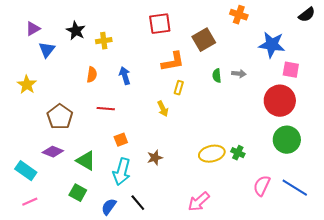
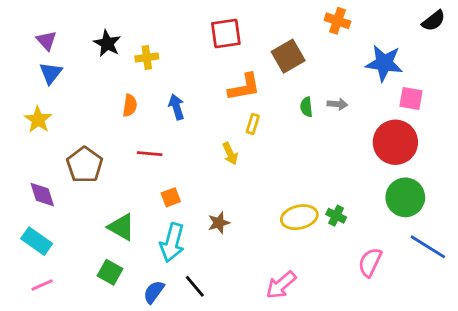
purple triangle: (33, 29) -> (46, 41), turned -42
blue triangle: (47, 50) -> (51, 73), moved
purple diamond: (53, 152) -> (42, 195), moved, turned 50
blue line: (295, 188) -> (428, 247), moved

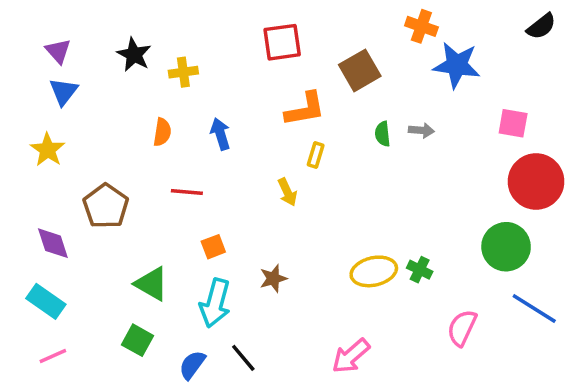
blue star: (384, 63) -> (457, 65), moved
red circle: (395, 142) -> (536, 181), moved

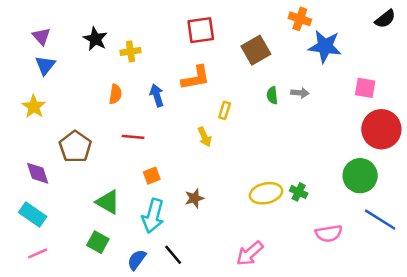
orange L-shape: (305, 109) -> (196, 78), moved
pink semicircle: (462, 328) -> (329, 233), turned -124

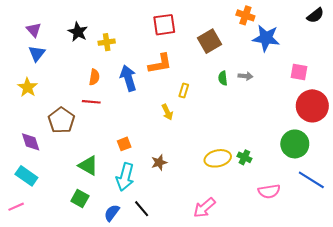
blue arrow: (157, 95) -> (128, 78), size x1.4
red line: (133, 137) -> (91, 102), moved
pink line: (38, 253) -> (16, 207), moved

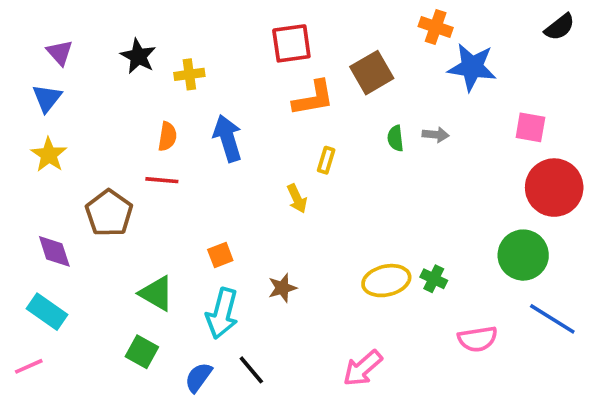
blue triangle: (37, 53) -> (47, 98), moved
orange L-shape: (160, 64) -> (313, 98), moved

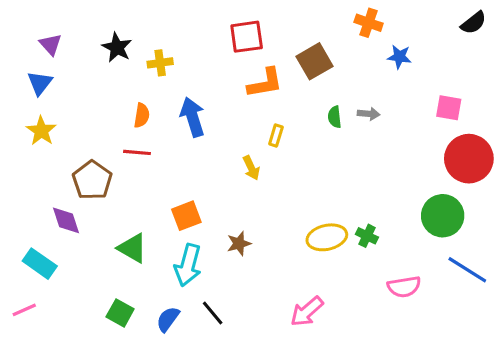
blue star: (472, 67) -> (399, 57), size x0.6
purple diamond: (54, 251) -> (66, 220), moved
orange square: (220, 255) -> (186, 216), size x1.4
green square: (142, 352) -> (120, 313), moved

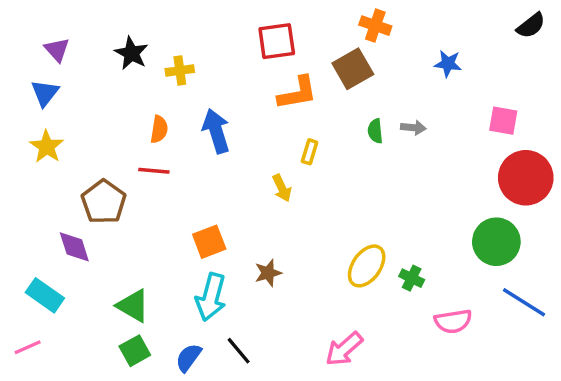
orange cross: (369, 23) -> (375, 26), moved
green cross: (367, 236) -> (412, 278), moved
yellow ellipse: (327, 237) -> (367, 266), turned -42
green triangle: (132, 248) -> (133, 306), moved
green square: (120, 313) -> (135, 351), turned 32

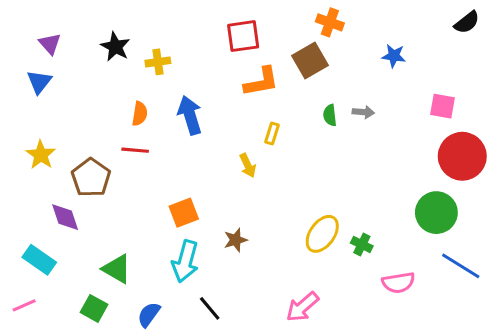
yellow star: (47, 147) -> (41, 155), moved
green square: (135, 351) -> (94, 308), moved, turned -32
blue semicircle: (188, 358) -> (149, 315), moved

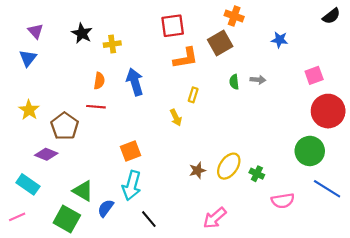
pink square: (442, 106) -> (314, 75), turned -30
purple diamond: (65, 217) -> (46, 154), turned -50
brown star: (236, 240) -> (197, 170), moved
green square: (94, 308) -> (67, 219), size x1.4
blue semicircle: (149, 315) -> (106, 208), moved

